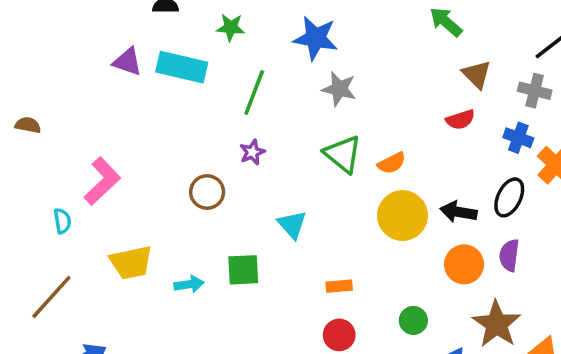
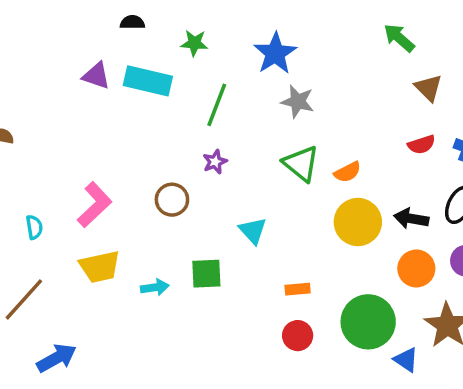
blue star: (316, 38) -> (275, 53), turned 30
red semicircle: (460, 120) -> (421, 145), moved
pink L-shape: (102, 181) -> (95, 205), moved
green circle: (413, 320) -> (368, 322), size x2.0

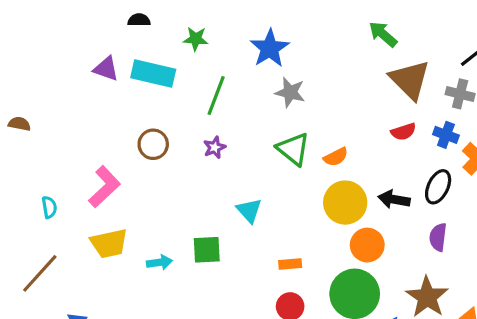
brown triangle: (428, 88) -> (410, 80), size x1.6
brown circle: (172, 200) -> (153, 144), moved
orange circle: (416, 268) -> (367, 245), moved

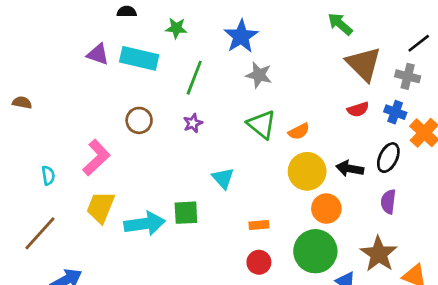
yellow trapezoid: (109, 243) -> (101, 207), turned 124
cyan arrow: (159, 262) -> (145, 224), size x1.8

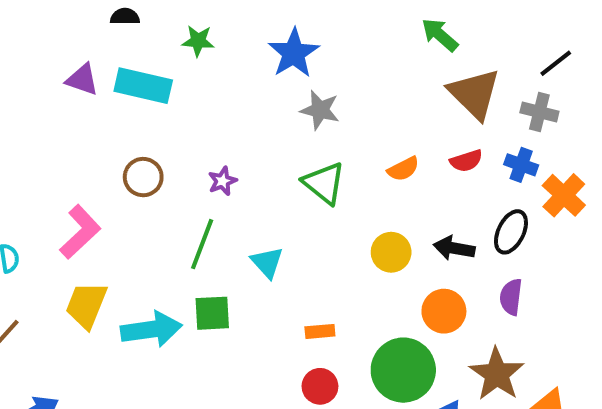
green line: (194, 78) -> (202, 244), moved
orange semicircle: (299, 131) -> (403, 169), moved
yellow circle: (307, 171) -> (391, 252), size x0.7
orange circle: (326, 209) -> (444, 311), moved

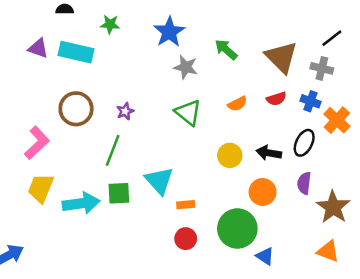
green arrow: (440, 35) -> (226, 50), moved
brown circle: (143, 177) -> (76, 109), size x1.4
cyan triangle: (267, 262) -> (159, 181), moved, size x1.4
brown star: (497, 374) -> (333, 207), moved

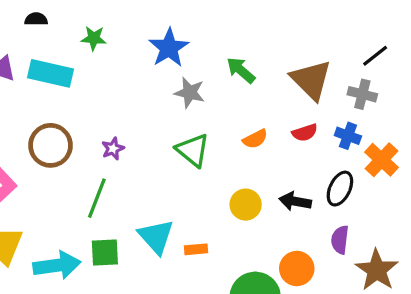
orange circle: (263, 192) -> (297, 269), moved
orange rectangle: (186, 205) -> (196, 249), moved

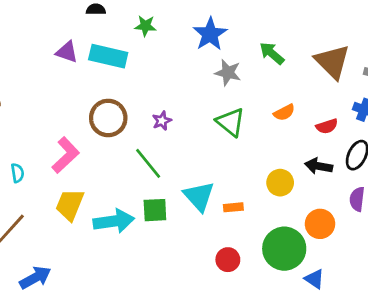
red semicircle: (305, 133) -> (327, 126), moved
green line: (97, 198) -> (148, 163), turned -60
yellow circle: (246, 205) -> (280, 183), moved

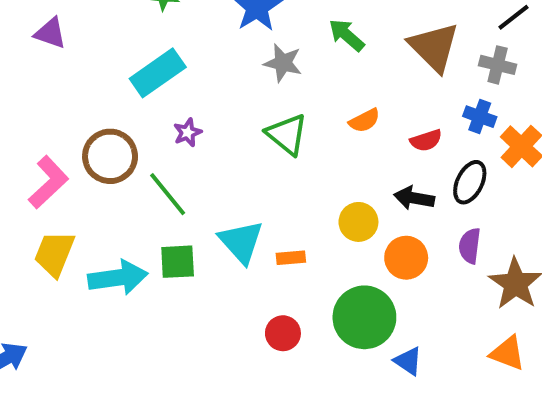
cyan rectangle: (108, 56) -> (158, 73), moved, turned -48
brown circle: (108, 118) -> (110, 156), moved
orange circle: (320, 224) -> (406, 258), moved

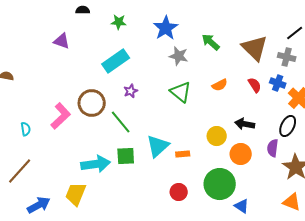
red semicircle: (426, 140) -> (255, 85), moved, turned -105
black ellipse: (470, 182) -> (288, 126), moved
cyan triangle: (241, 242) -> (158, 146), turned 30
yellow trapezoid: (54, 254) -> (76, 194), moved

